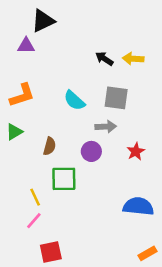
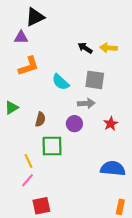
orange L-shape: (22, 95) -> (29, 66), moved
orange rectangle: (147, 253) -> (120, 207), turned -48

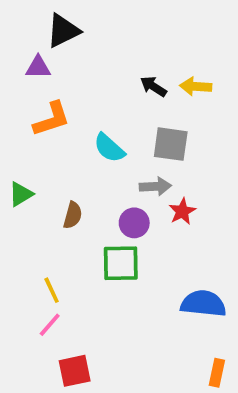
red star: (111, 124) -> (182, 211), moved
green square: (52, 146) -> (121, 263), moved

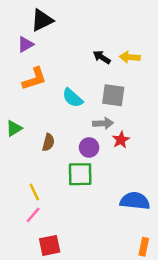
purple triangle: (38, 67) -> (25, 44), turned -30

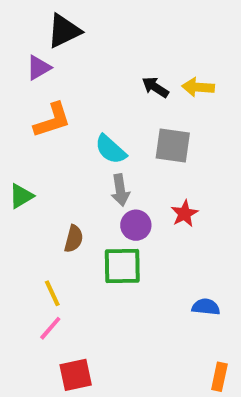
gray arrow: (103, 123) -> (120, 190), moved, turned 84
brown semicircle: (48, 142) -> (74, 239), moved
blue semicircle: (135, 201) -> (206, 307), size x0.6

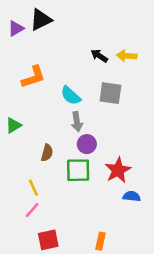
purple triangle: (39, 68) -> (16, 28), moved
red star: (184, 214) -> (118, 170), moved, size x1.5
orange rectangle: (219, 377) -> (101, 241), moved

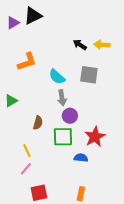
blue semicircle: (132, 196) -> (81, 158), moved

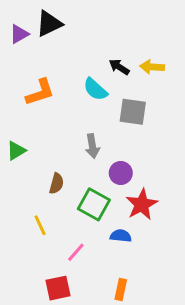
cyan semicircle: (57, 77) -> (95, 89), moved
purple circle: (70, 116) -> (121, 173), moved
green square: (63, 137) -> (94, 204), turned 30
pink line: (26, 169) -> (76, 252), moved

